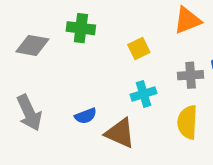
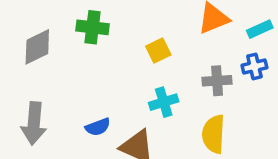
gray diamond: (32, 45) -> (37, 47), turned -36
gray arrow: (29, 113) -> (34, 123), turned 30

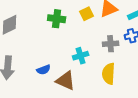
green cross: (93, 27) -> (57, 19), moved
yellow square: (158, 50) -> (87, 14), moved

